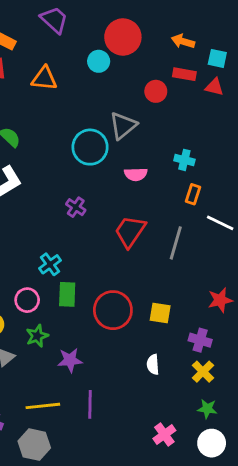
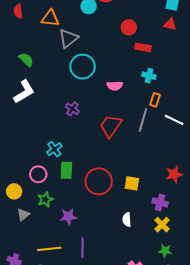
red rectangle: (184, 74) -> (143, 47), moved
gray triangle: (123, 126) -> (68, 38), moved
gray line: (176, 243) -> (143, 120), moved

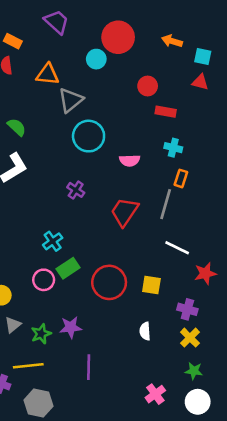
white line: (174, 120) -> (177, 248), moved
green rectangle: (66, 170) -> (68, 268), turned 54
pink circle: (38, 174) -> (44, 280), moved
green star: (45, 199) -> (41, 334), moved
yellow line: (49, 249) -> (28, 366), moved

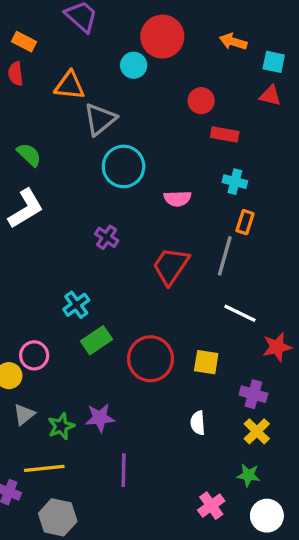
pink circle: (44, 280) -> (34, 355), moved
green star: (194, 371) -> (248, 475), moved

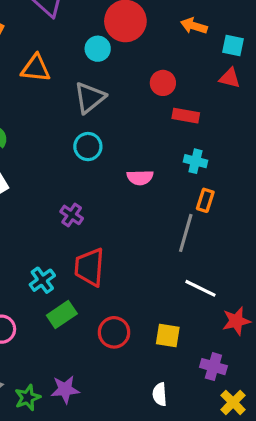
gray triangle: (100, 119) -> (90, 98), moved
cyan circle: (124, 166) -> (88, 147), size x0.7
red trapezoid: (171, 266) -> (90, 267), moved, turned -30
red circle: (151, 359) -> (114, 332), size x0.7
yellow cross: (257, 431) -> (233, 402), moved

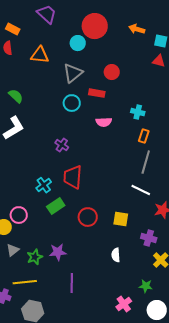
red circle: (163, 83) -> (112, 72), moved
red rectangle: (186, 116) -> (97, 93), moved
gray line: (186, 233) -> (146, 162), moved

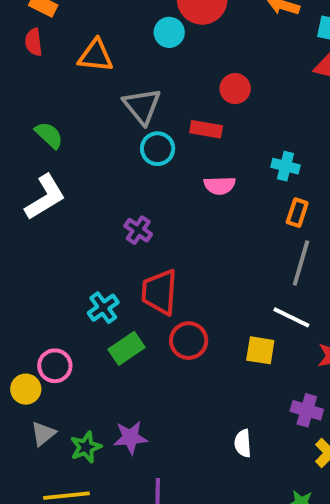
gray triangle: (73, 73) -> (142, 106), moved, turned -30
red circle: (88, 217) -> (189, 341), moved
yellow square: (121, 219) -> (260, 350), moved

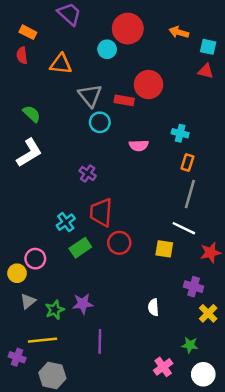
red circle: (235, 89) -> (148, 85), size x1.5
red rectangle: (206, 129) -> (124, 100), moved

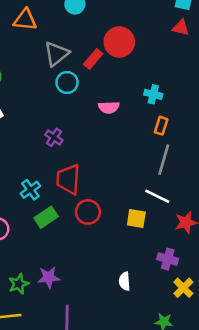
gray triangle: (90, 96) -> (57, 54), turned 30
red rectangle: (124, 100) -> (93, 59), turned -60

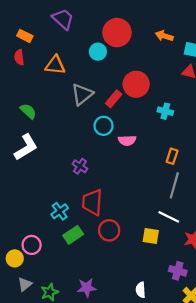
cyan circle: (67, 83) -> (104, 126), moved
cyan cross: (153, 94) -> (165, 111), moved
purple star: (49, 277) -> (87, 288), moved

